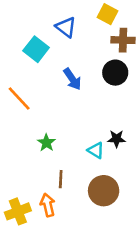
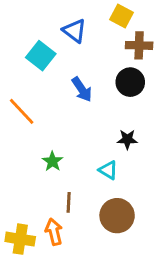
black star: (117, 139) -> (127, 139), moved
yellow cross: (18, 211) -> (20, 239), turned 30

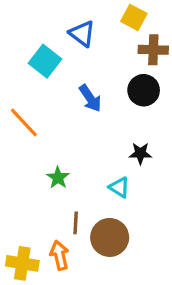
brown circle: (117, 216) -> (110, 237), moved

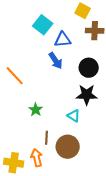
blue triangle: (82, 34) -> (63, 40), moved, turned -42
cyan square: (45, 61) -> (43, 25), moved
black circle: (144, 90) -> (89, 68), moved
black star: (140, 153) -> (87, 95), size x1.5

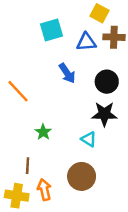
cyan square: (43, 25) -> (52, 30), turned 36
blue triangle: (63, 40) -> (86, 42), moved
brown line: (47, 138) -> (28, 166), moved

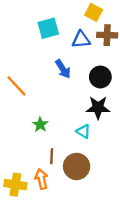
brown line: (28, 166) -> (52, 156), moved

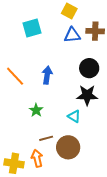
yellow square: (94, 12) -> (69, 11), moved
cyan square: (48, 28) -> (32, 28), moved
blue arrow: (63, 69) -> (47, 75), moved, turned -138
brown line: (52, 156) -> (46, 138), turned 72

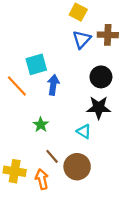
cyan square: (32, 28) -> (36, 64), moved
blue triangle: (72, 35) -> (82, 39), turned -42
brown line: (46, 138) -> (52, 156), turned 64
yellow cross: (14, 163) -> (15, 171), moved

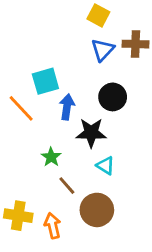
black circle: (101, 77) -> (113, 97), moved
black star: (99, 108) -> (91, 133), moved
brown line: (52, 156) -> (67, 186), moved

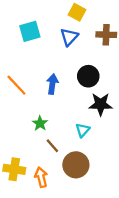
blue triangle: (103, 50) -> (69, 37), moved
cyan square: (45, 81) -> (30, 31), moved
black star: (91, 133) -> (101, 104), moved
cyan triangle: (105, 166) -> (83, 130), turned 40

